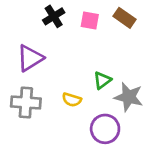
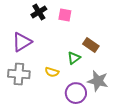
brown rectangle: (124, 18) -> (91, 45), moved
gray star: (129, 97) -> (98, 81), moved

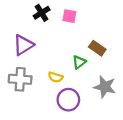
purple circle: (76, 93) -> (68, 100), moved

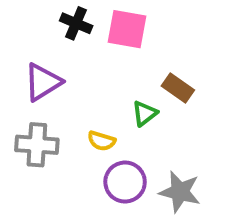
black cross: (42, 13) -> (76, 23), turned -35
pink square: (69, 16) -> (127, 29), size x1.5
gray star: (105, 87) -> (180, 192), moved

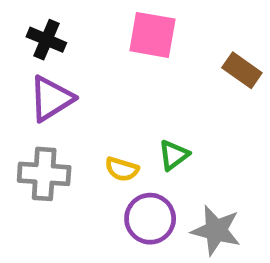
black cross: (76, 23) -> (46, 40), moved
brown rectangle: (178, 88) -> (242, 70), moved
green triangle: (145, 113) -> (174, 155), moved

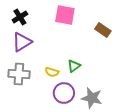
black cross: (46, 40) -> (20, 17), turned 35

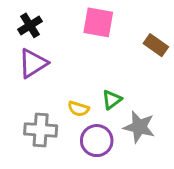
gray cross: (19, 74) -> (41, 130), moved
gray star: (92, 98) -> (139, 127), moved

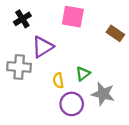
purple triangle: (33, 63) -> (43, 47), moved
yellow semicircle: (79, 109) -> (58, 80), turned 64
gray cross: (41, 130) -> (19, 67), moved

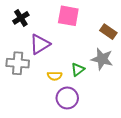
yellow semicircle: (58, 80) -> (55, 76), turned -80
gray star: (103, 94) -> (102, 59), moved

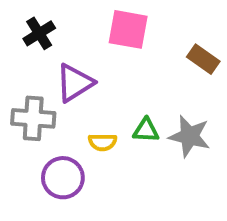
gray star: (102, 59) -> (189, 136), moved
green triangle: (78, 70) -> (146, 130), turned 40
purple circle: (67, 98) -> (63, 178), moved

